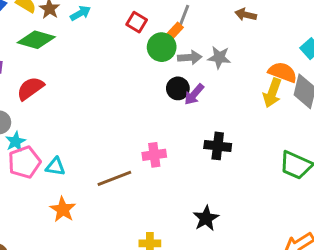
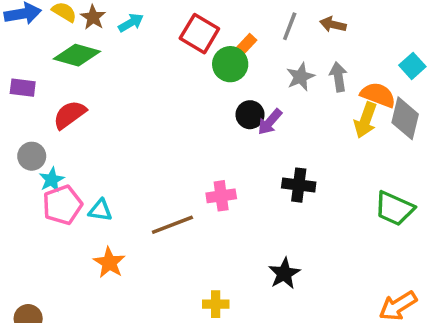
gray line: (184, 16) -> (290, 26), moved
red square: (137, 22) -> (199, 34), size x1.5
gray arrow: (190, 57) -> (338, 77), moved, turned -95
gray star: (219, 57) -> (301, 77), turned -30

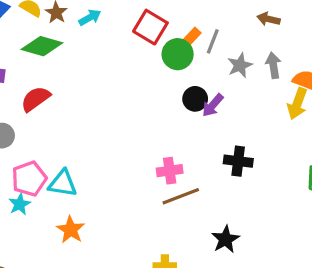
gray line: (290, 26) -> (213, 41), moved
cyan star: (52, 180) -> (20, 204), moved
cyan triangle: (100, 210) -> (63, 183), size x1.4
brown line: (172, 225) -> (181, 196), moved

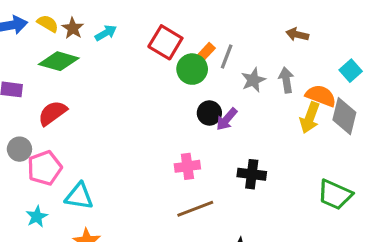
brown arrow: (269, 19) -> (297, 35), moved
pink cross: (170, 171) -> (187, 166), moved
pink pentagon: (29, 179) -> (45, 168), moved

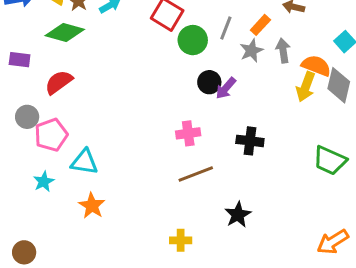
orange rectangle: (205, 53) -> (260, 25), moved

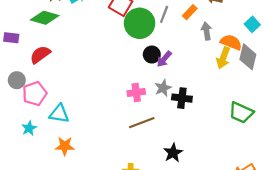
green circle: (193, 40) -> (140, 23), size x1.4
gray star: (251, 51) -> (163, 88), moved
orange star: (92, 206) -> (65, 146), turned -30

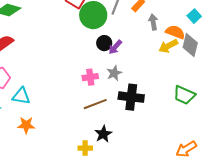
yellow arrow: (223, 58) -> (168, 46), turned 42
black cross: (182, 98) -> (131, 97), moved, size x1.4
black star: (173, 153) -> (103, 134), moved

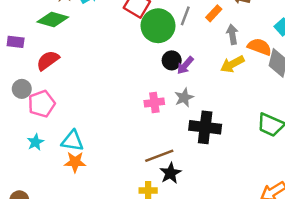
yellow arrow: (168, 46) -> (232, 64), moved
cyan triangle: (21, 96) -> (73, 141), moved
brown line: (95, 104) -> (159, 156), moved

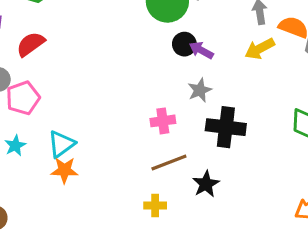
purple arrow: (185, 65) -> (201, 50), turned 78
pink cross: (154, 103) -> (163, 121), moved
cyan triangle: (73, 141) -> (61, 144), turned -45
black star: (170, 173) -> (206, 184), moved

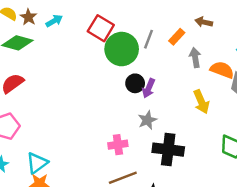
yellow arrow: (260, 49) -> (201, 102), moved, turned -85
purple arrow: (201, 50) -> (149, 88), turned -96

